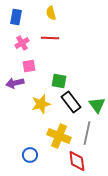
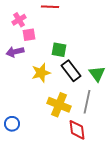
pink cross: (22, 43) -> (19, 20), moved
blue circle: (30, 155) -> (12, 124), moved

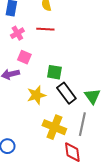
pink cross: (19, 20) -> (17, 33), moved
pink square: (29, 35) -> (24, 57), turned 32

